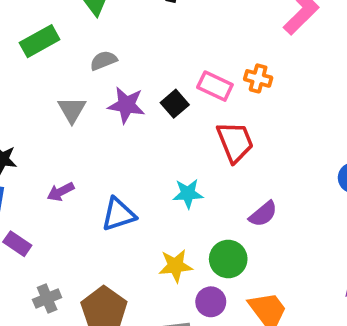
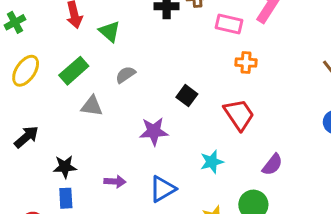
pink rectangle: (215, 86) -> (229, 24), moved
purple star: (126, 105) -> (154, 131), moved
gray triangle: (72, 110) -> (92, 106), moved, turned -40
purple arrow: (61, 192) -> (115, 181), turned -138

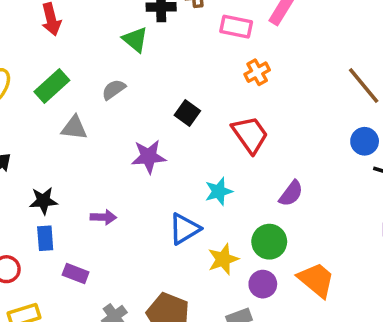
green triangle: (110, 32) -> (135, 40), moved
orange cross: (246, 62) -> (257, 72), turned -30
blue triangle: (163, 189) -> (184, 229), moved

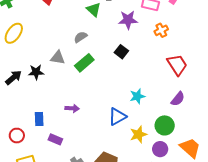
green rectangle: (52, 86) -> (84, 63), moved
red trapezoid: (250, 135) -> (177, 65), moved
purple star: (149, 157) -> (128, 20), moved
black star: (43, 201) -> (36, 72), moved

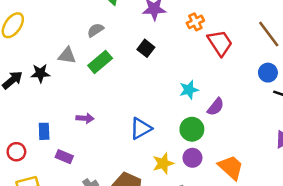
red trapezoid: (177, 65) -> (220, 43), moved
cyan star: (137, 96) -> (189, 90), moved
green circle: (165, 125) -> (192, 129), moved
yellow star: (138, 134) -> (163, 163), moved
purple circle: (160, 149) -> (192, 158), moved

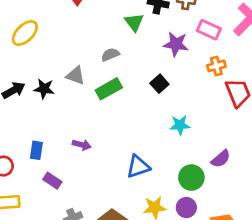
cyan star: (189, 90) -> (180, 125), moved

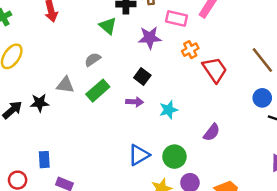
purple arrow: (82, 145) -> (135, 102), moved
green circle: (191, 178) -> (174, 157), moved

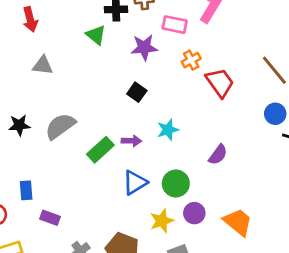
gray semicircle: (93, 60) -> (60, 126), moved, size x1.6
gray triangle: (65, 85) -> (43, 65), moved
green rectangle: (98, 91) -> (100, 150), moved
purple arrow: (135, 102) -> (131, 141), moved

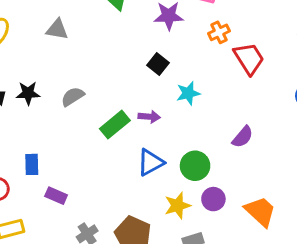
gray semicircle: (60, 126) -> (73, 97), size x0.7
cyan star: (168, 130) -> (188, 93), moved

